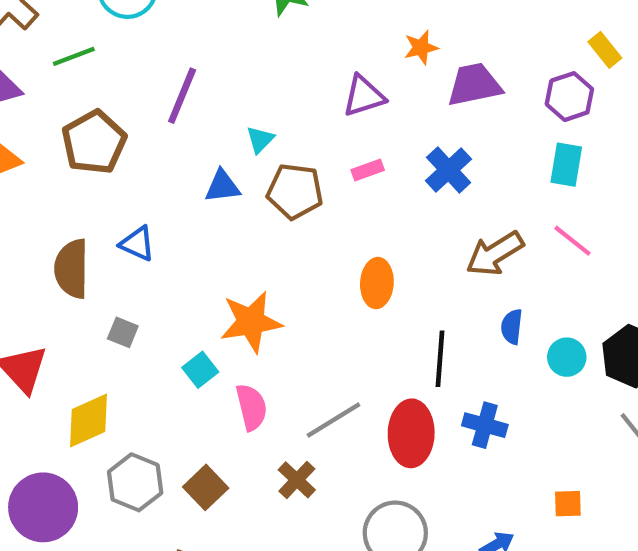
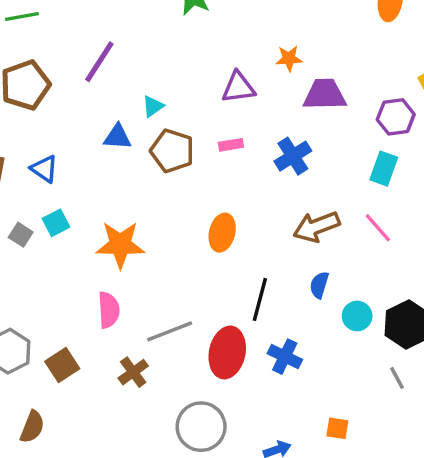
cyan square: (200, 370) -> (56, 223), moved

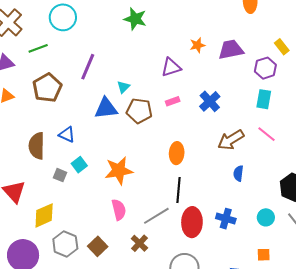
purple trapezoid: (325, 94) -> (231, 50), moved
blue triangle: (117, 137) -> (106, 108), size x1.4
black line: (260, 299) -> (178, 190), moved
cyan circle: (357, 316) -> (266, 217), moved

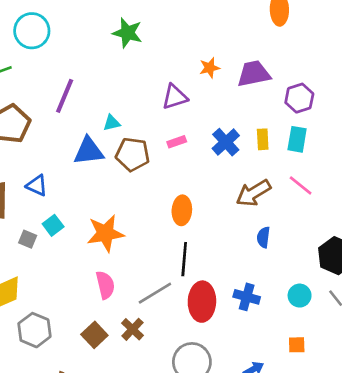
yellow rectangle: (282, 47) -> (263, 139), moved, turned 35
cyan triangle: (123, 87) -> (112, 123), turned 32
brown square: (98, 246) -> (94, 335), moved

